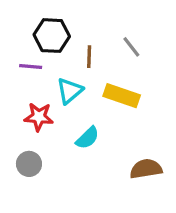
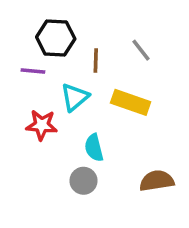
cyan semicircle: (87, 138) -> (94, 148), turned 120
gray circle: (29, 164) -> (84, 181), moved

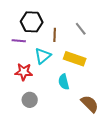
cyan semicircle: (94, 148) -> (64, 82), moved
gray circle: (84, 181) -> (30, 100), moved
brown semicircle: (157, 181) -> (90, 104), turned 54

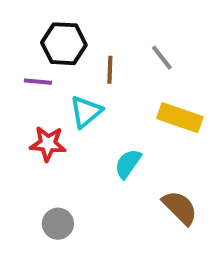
yellow rectangle: (75, 59) -> (180, 118), moved
cyan semicircle: (64, 82) -> (128, 164), turned 49
gray circle: (30, 100) -> (58, 224), moved

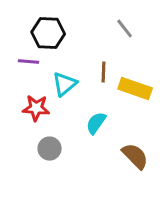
gray line: (162, 58) -> (125, 28), moved
brown line: (110, 70) -> (104, 72), moved
gray circle: (58, 224) -> (50, 149), moved

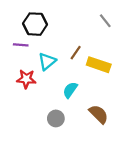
gray line: (125, 28) -> (105, 21), moved
brown line: (104, 72) -> (76, 53), turned 32
gray circle: (50, 149) -> (56, 118), moved

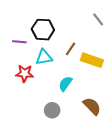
black hexagon: (35, 24) -> (43, 30), moved
cyan triangle: (47, 61) -> (44, 57), turned 30

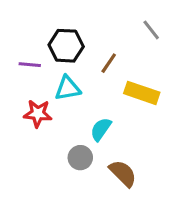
brown line: (71, 49) -> (109, 63), moved
brown semicircle: (92, 106) -> (123, 173), moved
gray circle: (52, 110) -> (80, 158), moved

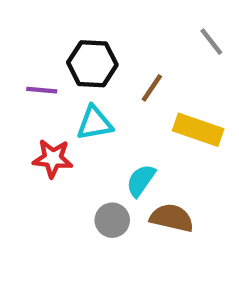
brown semicircle: (123, 173) -> (172, 218), moved, turned -32

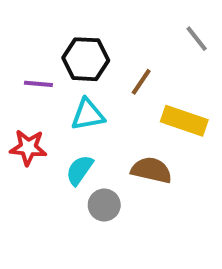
red star: (53, 158) -> (28, 148), moved
cyan semicircle: (141, 180) -> (80, 170), moved
brown semicircle: (172, 218) -> (151, 170), moved

